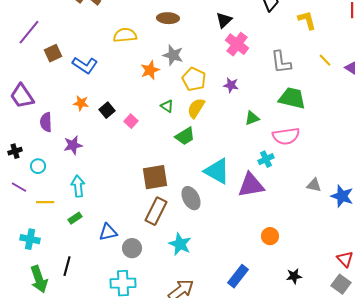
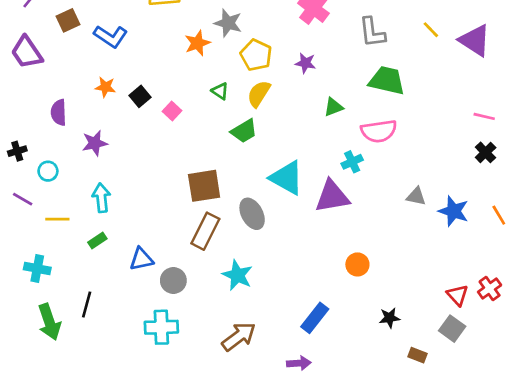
purple trapezoid: (22, 96) -> (27, 52), moved

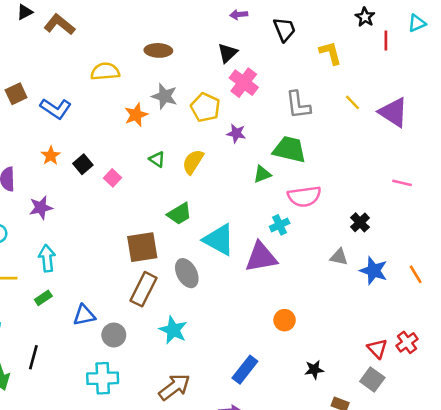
yellow pentagon: (256, 55) -> (205, 107), moved
green trapezoid: (387, 80) -> (289, 149), moved
orange star: (105, 87) -> (51, 156), turned 30
green trapezoid: (244, 131) -> (179, 214), moved
black cross: (486, 152) -> (360, 222), moved

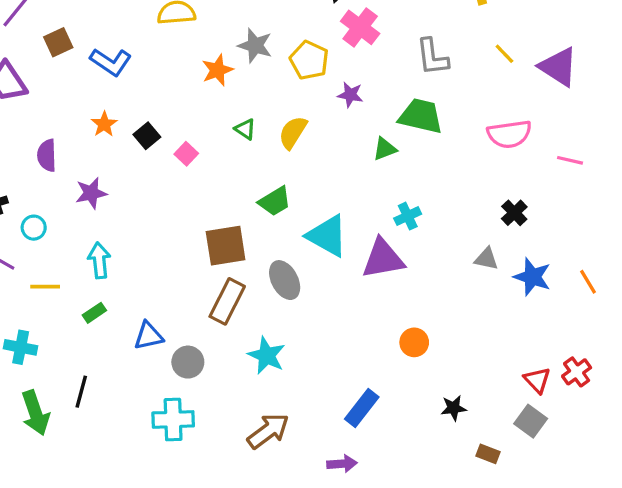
pink semicircle: (304, 196) -> (509, 134), moved

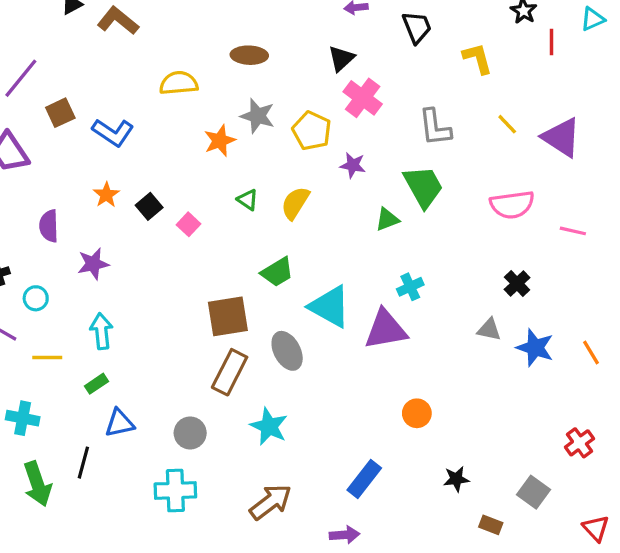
green trapezoid: (421, 116) -> (423, 187), turned 48
blue triangle: (148, 336) -> (119, 423), moved
red triangle: (537, 380) -> (596, 528), moved

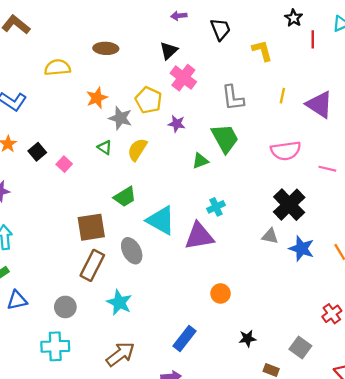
gray star: (257, 116) -> (120, 118), moved
yellow line: (507, 124) -> (282, 96), turned 56
orange star: (220, 141) -> (97, 98), moved
black cross: (517, 283) -> (289, 205), size x1.8

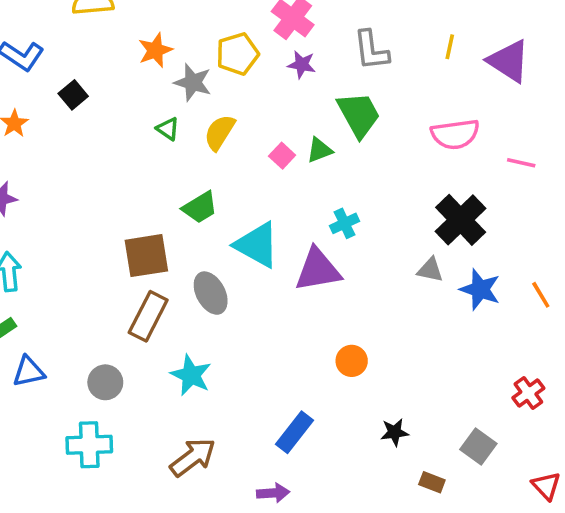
yellow pentagon: (149, 100) -> (237, 54), turned 30
purple star: (177, 124) -> (302, 65), moved
black square: (37, 152) -> (73, 95), moved
pink square: (64, 164) -> (282, 156), moved

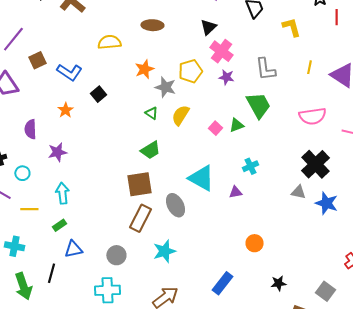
green trapezoid: (200, 207) -> (150, 150), moved
purple triangle: (318, 270) -> (236, 192), size x0.5
cyan star: (191, 375) -> (164, 251), turned 30

